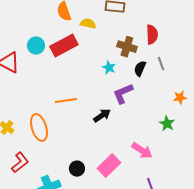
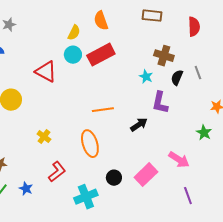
yellow semicircle: (88, 24) -> (74, 33), moved, turned 105
red semicircle: (152, 35) -> (194, 27), moved
purple L-shape: (123, 94) -> (160, 103), turned -55
orange ellipse: (39, 128) -> (90, 144), moved

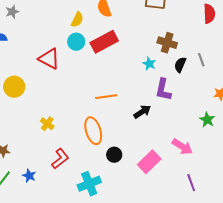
red semicircle: (194, 27) -> (209, 14), moved
black circle: (114, 178) -> (114, 155), moved

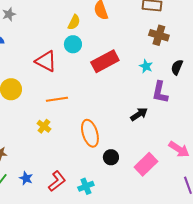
red rectangle: (104, 42) -> (105, 61), moved
brown cross: (167, 43) -> (159, 35), moved
orange line: (106, 97) -> (57, 99), moved
red L-shape: (60, 159) -> (57, 181), moved
cyan cross: (89, 184) -> (86, 186), size x0.7

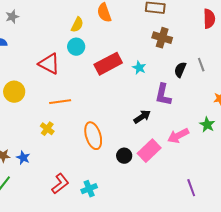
cyan star: (146, 66) -> (139, 68), moved
pink arrow: (179, 149) -> (178, 136), moved, turned 120
black circle: (111, 157) -> (124, 156), moved
pink rectangle: (146, 164) -> (149, 151), moved
blue star: (26, 178) -> (23, 158), moved

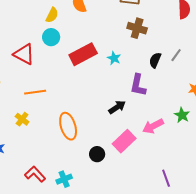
gray line: (201, 65) -> (176, 55), turned 56
black circle: (124, 156) -> (97, 154), moved
red L-shape: (60, 184) -> (35, 174), turned -95

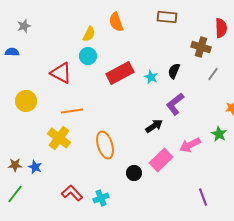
brown cross: (137, 28) -> (201, 47), moved
black semicircle: (155, 60) -> (174, 71), moved
purple L-shape: (138, 85) -> (175, 104), turned 40
yellow cross: (22, 119) -> (59, 138), size x1.6

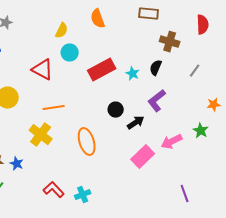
yellow semicircle: (89, 34) -> (62, 31), moved
brown cross: (201, 47) -> (170, 42), moved
black circle: (134, 173) -> (116, 110), moved

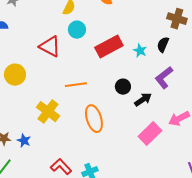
orange line: (54, 108) -> (76, 85), moved

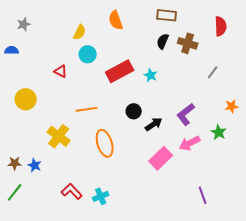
black semicircle: (163, 45) -> (163, 41), moved
red triangle: (50, 47) -> (61, 71), size x0.6
purple L-shape: (164, 78) -> (186, 114), moved

